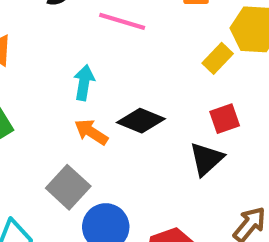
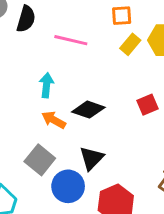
yellow rectangle: (218, 58) -> (130, 44), moved
black triangle: (206, 159) -> (91, 158), moved

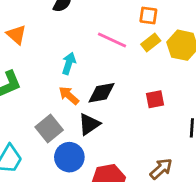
pink line: (71, 40) -> (112, 40), moved
black diamond: (88, 110) -> (101, 93), turned -40
black triangle: (91, 158) -> (89, 124), moved

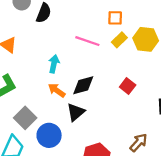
red square: (155, 99) -> (128, 86), turned -35
gray square: (49, 128) -> (25, 118), moved
blue circle: (69, 157) -> (49, 135), moved

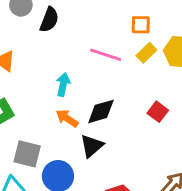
gray square: (25, 118) -> (27, 154), turned -30

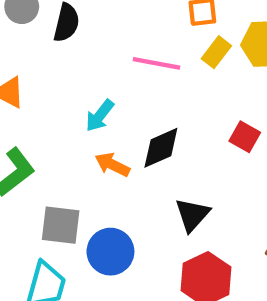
cyan arrow: (63, 85) -> (100, 116), turned -145
black triangle: (92, 146) -> (192, 215), moved

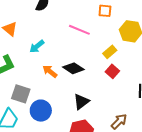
yellow rectangle: (216, 52) -> (110, 52), moved
cyan arrow: (100, 116) -> (37, 46), moved
black diamond: (161, 148) -> (73, 68), turned 45

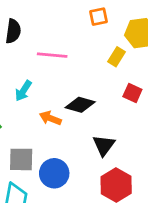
pink line: (79, 30) -> (52, 55), moved
yellow rectangle: (110, 52) -> (116, 57), moved

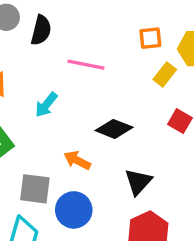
orange square: (98, 17) -> (150, 38), moved
orange arrow: (50, 118) -> (77, 160), moved

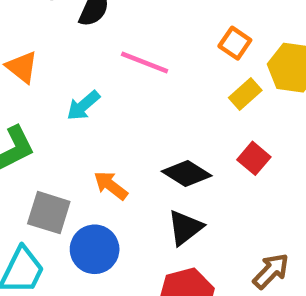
orange square: (150, 38) -> (235, 43), turned 30
black diamond: (114, 129) -> (187, 173), moved

